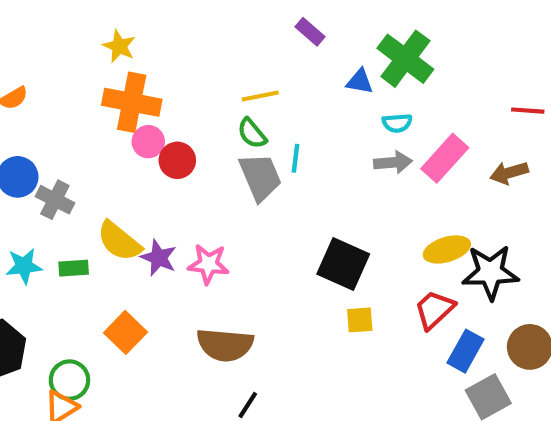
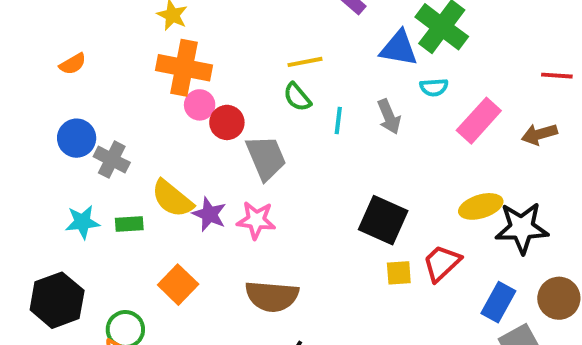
blue triangle: (360, 82) -> (399, 48), size x1.5
gray arrow: (393, 162) -> (389, 117), moved, turned 72
gray trapezoid: (260, 177) -> (266, 158), moved
red trapezoid: (434, 310) -> (442, 263), moved

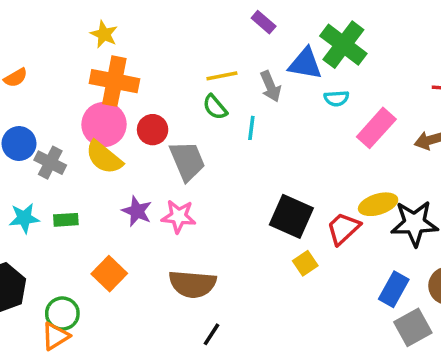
pink circle: (200, 105) -> (104, 124), moved, size x1.6
gray arrow: (389, 117) -> (271, 86), moved
yellow semicircle: (172, 199) -> (104, 157), moved
red trapezoid: (442, 263) -> (343, 229), moved
yellow square: (399, 273) -> (305, 263), turned -30

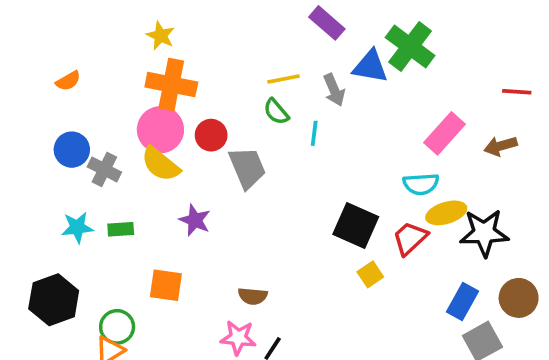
purple rectangle: (264, 22) -> (327, 23), size x1.4
cyan semicircle: (336, 98) -> (421, 184), moved, size x1.4
pink star: (179, 216) -> (238, 338), moved
orange square: (109, 274) -> (166, 285), turned -36
brown semicircle: (192, 284) -> (253, 296), size x0.6

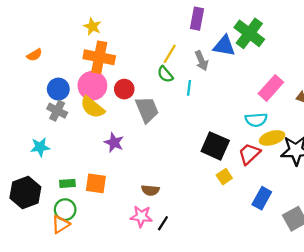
purple rectangle: (327, 23) -> (197, 19), turned 60
yellow line: (283, 79) -> (170, 54), turned -48
blue circle: (72, 150) -> (58, 89), moved
green rectangle: (121, 229) -> (67, 183), moved
blue rectangle: (463, 302) -> (262, 198), moved

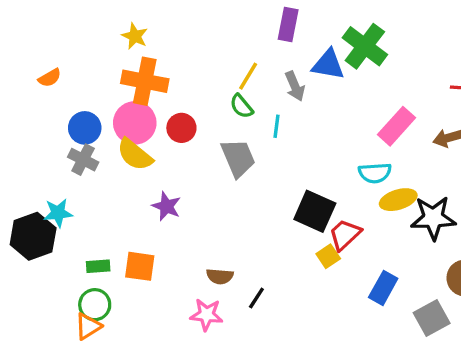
gray trapezoid: (147, 110) -> (238, 158), moved
red trapezoid: (249, 154) -> (345, 235), moved
black hexagon: (25, 193) -> (33, 236), moved
black line: (163, 223) -> (256, 298), moved

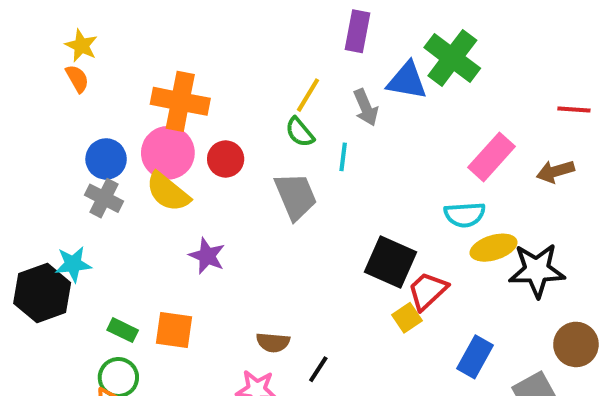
yellow star: (135, 36) -> (81, 46), moved
orange semicircle: (50, 78) -> (77, 79), moved, turned -90
green rectangle: (98, 266) -> (123, 330), turned 30

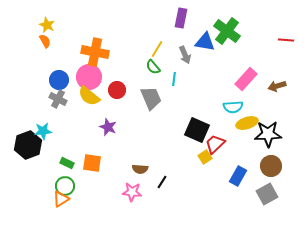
red line: (574, 110) -> (286, 40), moved
red circle: (226, 159) -> (117, 90), moved
brown circle: (576, 344) -> (271, 166), moved

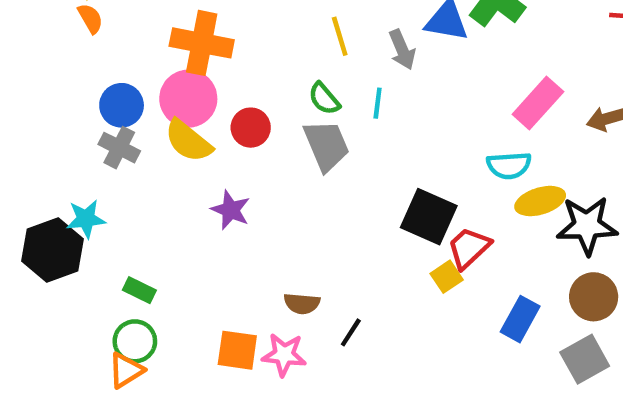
yellow line: (157, 49) -> (340, 36), turned -48
green semicircle: (153, 67) -> (324, 99), moved
orange square: (92, 163) -> (237, 350), moved

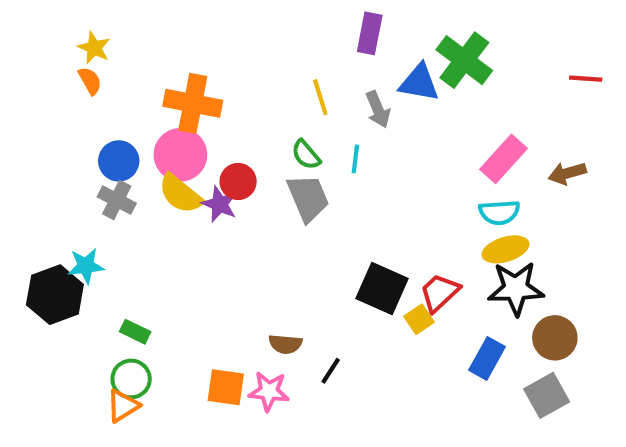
cyan semicircle: (509, 165) -> (499, 212), moved
purple star: (231, 210) -> (220, 204), moved
black square: (429, 217) -> (382, 288), moved
black star: (587, 226) -> (516, 288), moved

